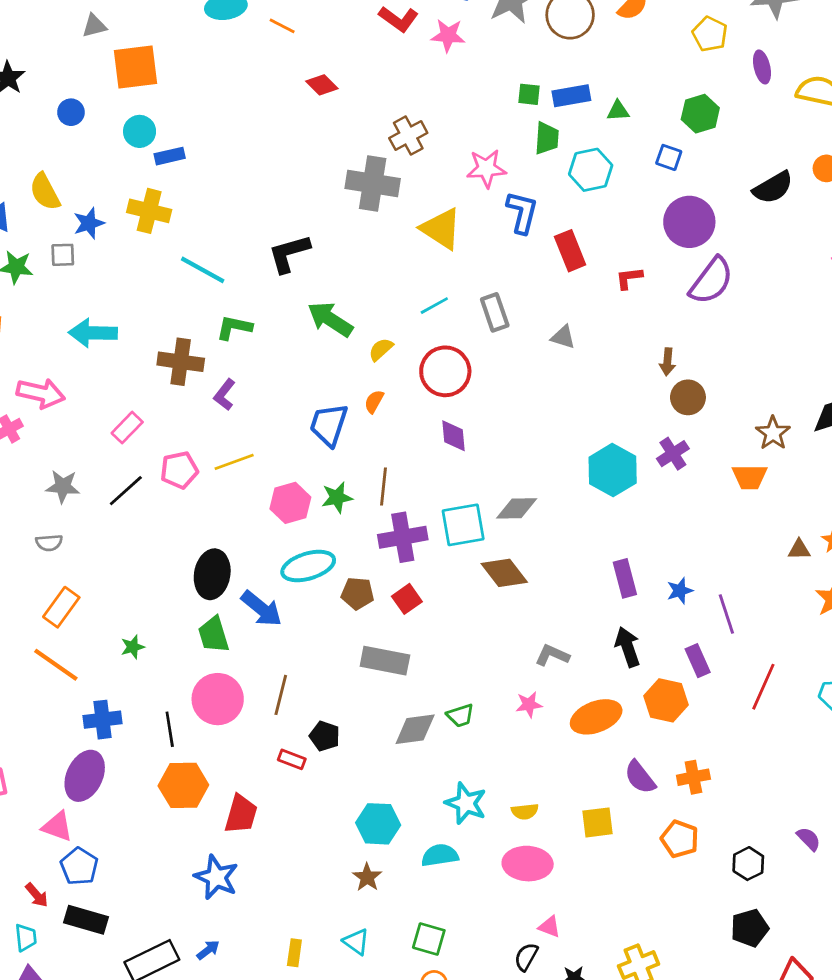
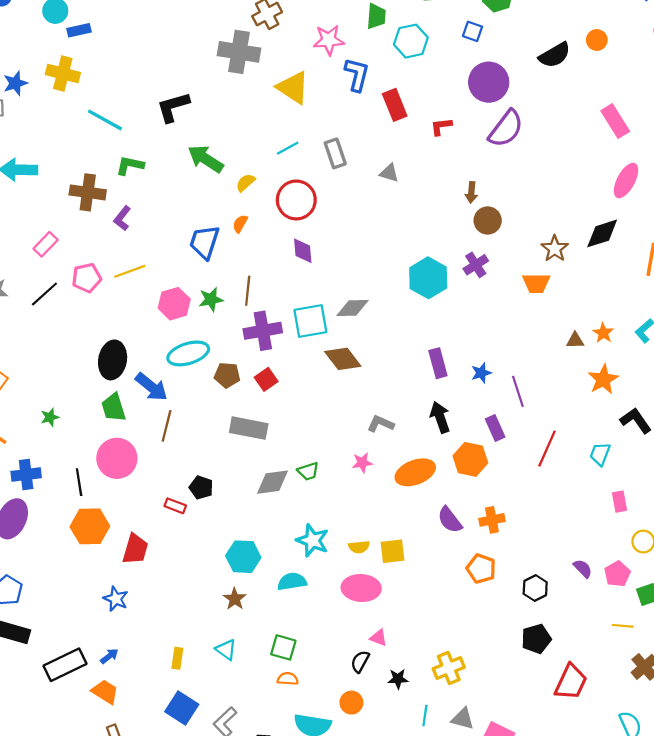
brown line: (281, 695) -> (167, 426), moved
yellow square: (597, 822) -> (393, 551), moved
blue star: (216, 877) -> (116, 599), size x0.7

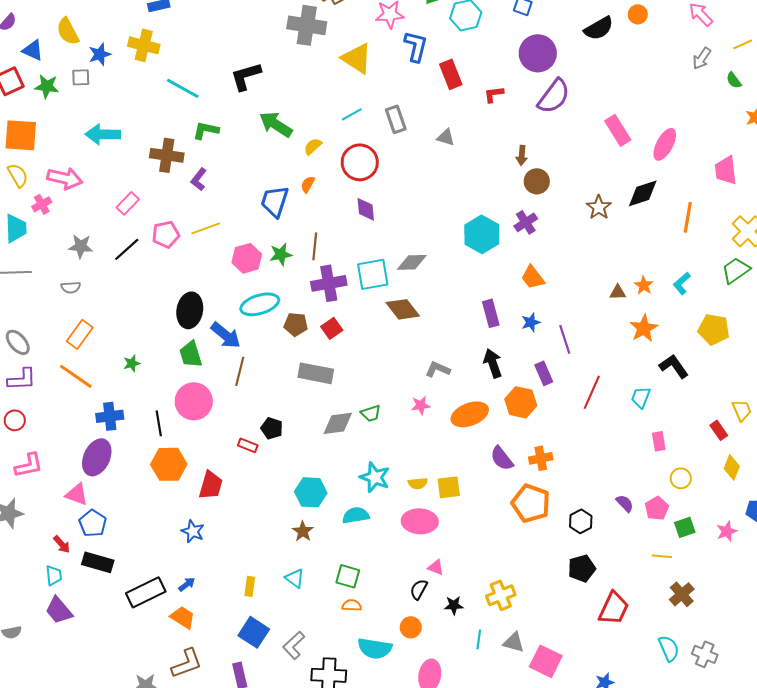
pink rectangle: (615, 121) -> (618, 130), moved
orange trapezoid: (536, 283) -> (533, 277), moved, turned 52
orange pentagon: (481, 569) -> (531, 503), size x1.4

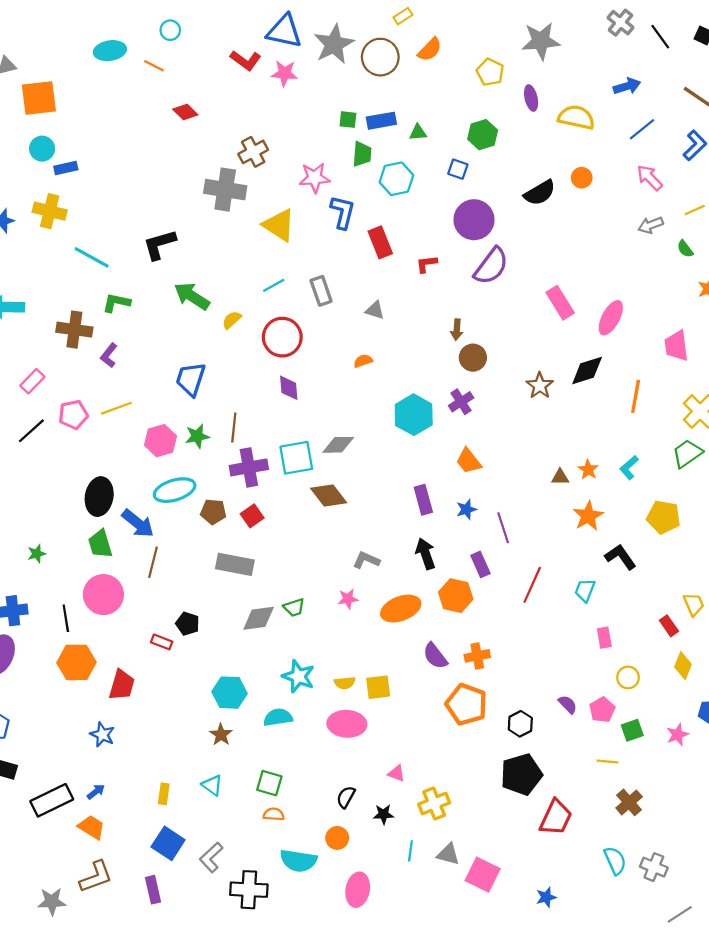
gray arrow: (702, 58) -> (651, 225), turned 35
orange semicircle: (308, 184) -> (363, 361), moved, turned 42
pink triangle: (436, 567) -> (396, 773), moved
black pentagon: (582, 568) -> (521, 774), size x1.4

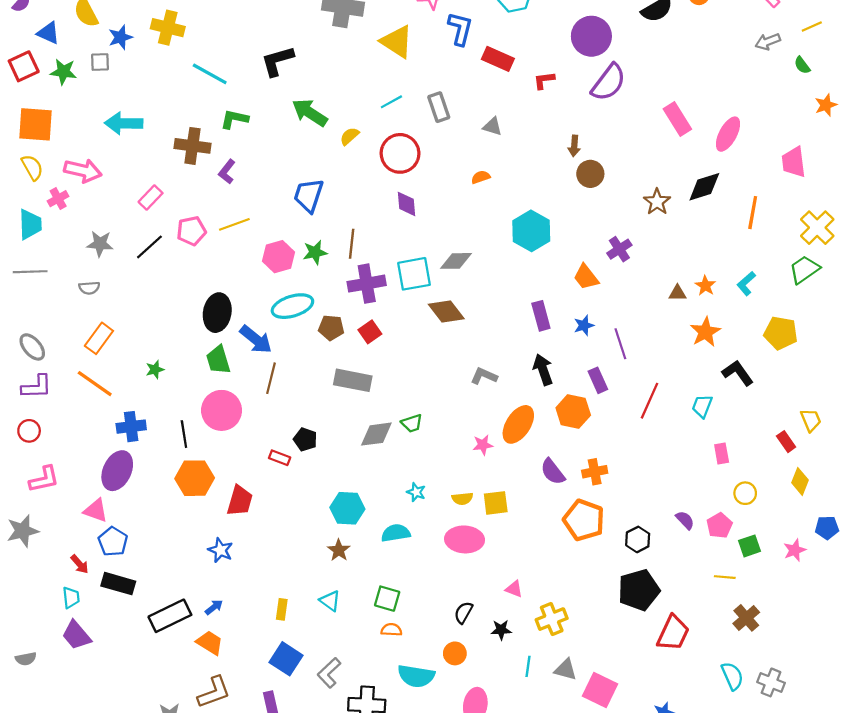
red rectangle: (380, 242) -> (498, 59), turned -44
purple cross: (461, 402) -> (619, 249), moved
pink star: (348, 599) -> (483, 445), moved
orange ellipse: (401, 609) -> (518, 424), turned -36
cyan star: (298, 676) -> (416, 492), size x0.6

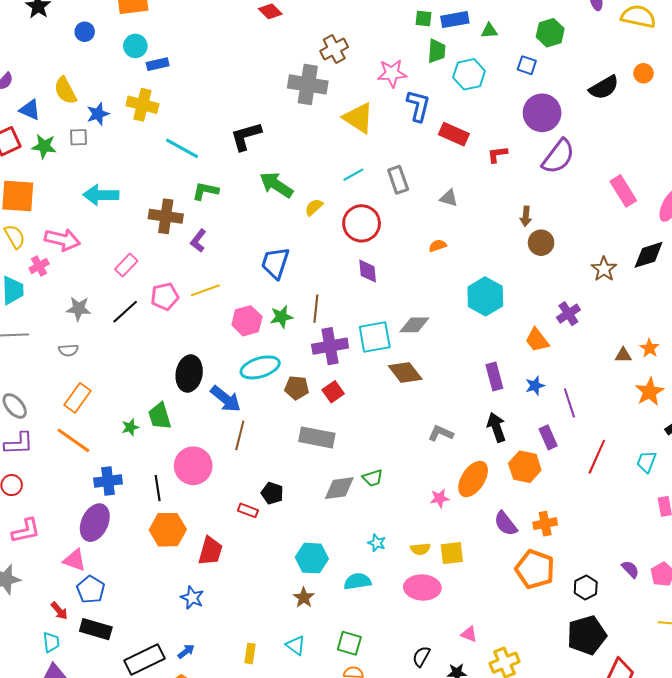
green trapezoid: (218, 360) -> (160, 416), moved

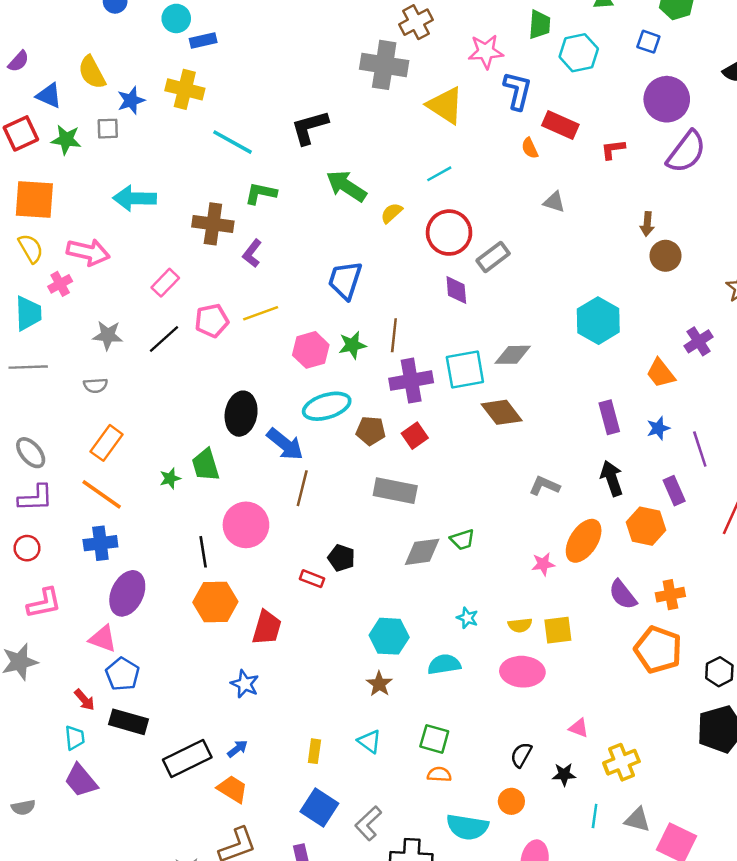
gray rectangle: (398, 180) -> (493, 257), moved, turned 72
orange semicircle: (438, 246) -> (530, 148), moved, turned -96
blue cross: (108, 481) -> (100, 543), moved

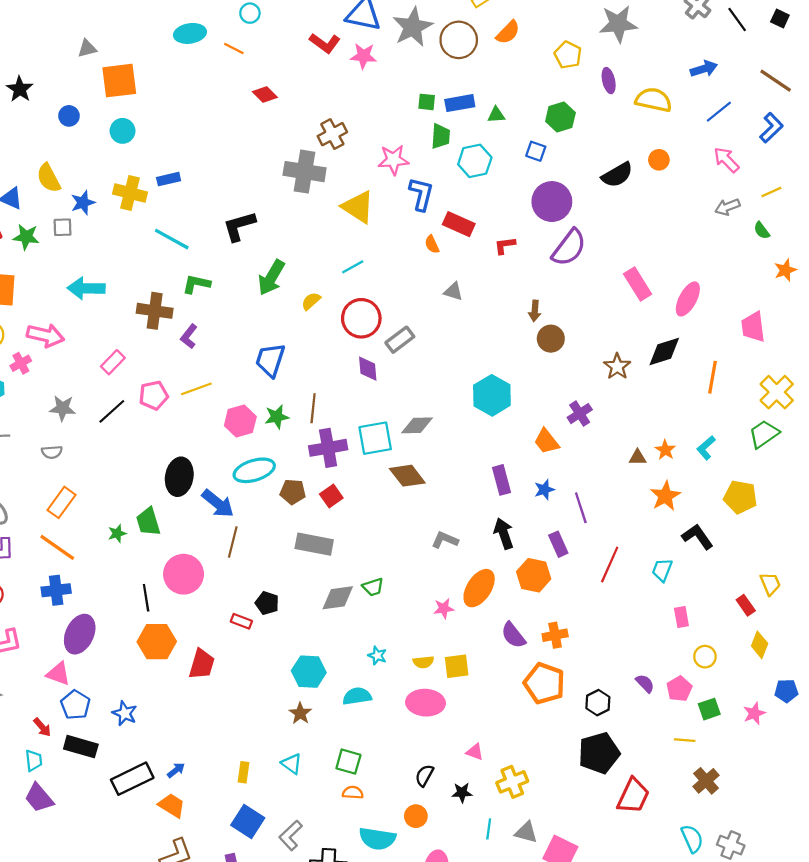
blue rectangle: (203, 40) -> (169, 179), moved
green arrow: (346, 186) -> (271, 278), turned -93
blue star: (245, 684) -> (125, 713), moved

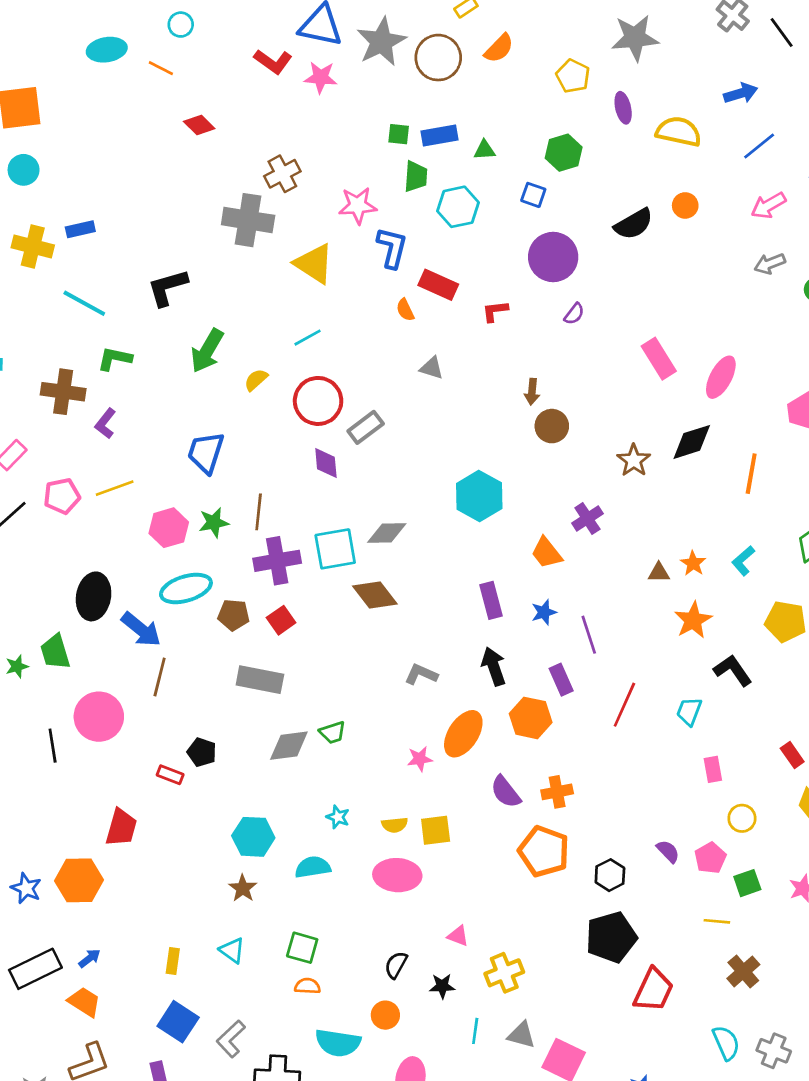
pink arrow: (726, 160) -> (768, 205), turned -76
purple semicircle: (569, 248) -> (574, 314), size x0.5
orange hexagon: (157, 642) -> (79, 880), moved

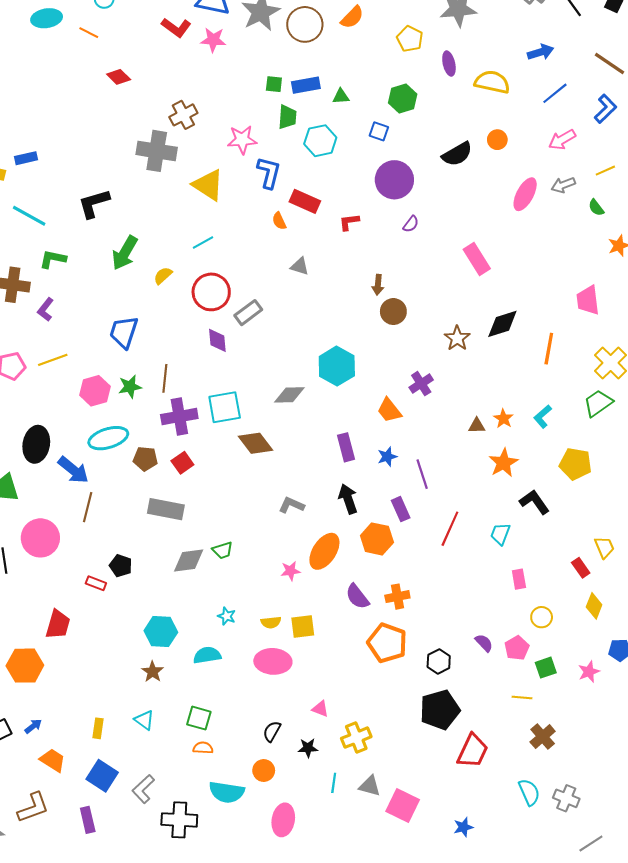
pink ellipse: (721, 377) -> (525, 194), moved
gray diamond: (387, 533) -> (289, 395), moved
orange trapezoid: (84, 1002) -> (53, 760), moved

